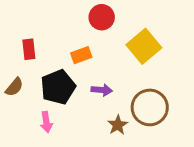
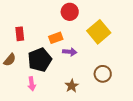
purple arrow: (102, 90) -> (70, 52), moved
brown circle: (150, 107) -> (103, 74), size x0.7
brown star: (118, 125) -> (72, 86), moved

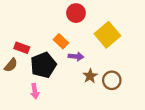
red rectangle: (20, 34) -> (22, 48), moved, turned -64
orange rectangle: (56, 38) -> (61, 41), turned 64
brown star: (72, 86) -> (90, 76), moved

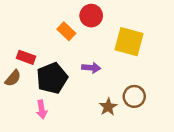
yellow square: (107, 35) -> (129, 42), turned -35
orange rectangle: (61, 41) -> (66, 31), moved
brown star: (90, 76) -> (108, 107), moved

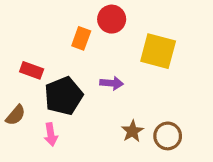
orange rectangle: (66, 31) -> (81, 38), turned 66
brown semicircle: (13, 78) -> (16, 115), moved
brown circle: (134, 96) -> (168, 136), moved

